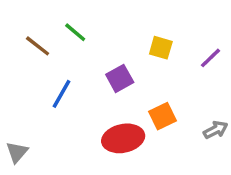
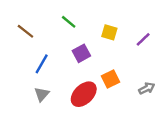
green line: (75, 32) -> (69, 22), moved
red ellipse: (123, 138) -> (84, 94), turned -32
gray triangle: (17, 152) -> (42, 94), moved

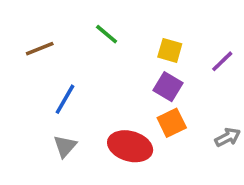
brown line: (25, 31) -> (40, 49), turned -60
purple square: (81, 53) -> (168, 87), moved, turned -30
red ellipse: (84, 94) -> (130, 146), turned 60

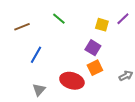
yellow square: (170, 50) -> (102, 25), moved
purple line: (222, 61) -> (123, 19), moved
gray triangle: (65, 146) -> (39, 90), moved

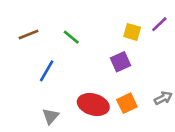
green line: (59, 19) -> (71, 37), moved
purple square: (93, 48) -> (120, 62), turned 35
orange square: (95, 68) -> (127, 103), moved

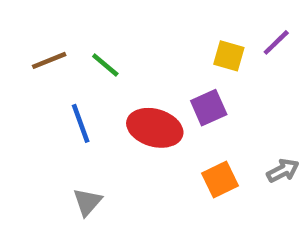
green line: (71, 37) -> (105, 65), moved
blue line: (47, 71) -> (81, 123), turned -50
red ellipse: (93, 105) -> (155, 128), moved

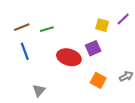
green line: (105, 65) -> (47, 29), turned -56
blue line: (81, 123) -> (25, 51), moved
orange square: (220, 180) -> (98, 80), turned -35

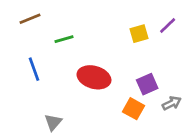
yellow square: (102, 25) -> (139, 34), turned -32
brown line: (22, 27) -> (30, 19), moved
purple square: (93, 48) -> (147, 84), moved

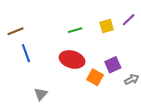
brown line: (30, 19) -> (16, 31), moved
green line: (64, 39) -> (75, 30), moved
orange square: (134, 109) -> (95, 77), moved

